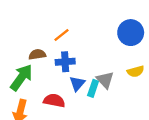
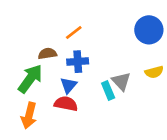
blue triangle: (77, 84) -> (69, 85), moved
cyan rectangle: (93, 88) -> (108, 91), turned -42

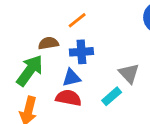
blue triangle: (69, 85) -> (71, 78), turned 36
cyan rectangle: (108, 91) -> (112, 96), moved, turned 72

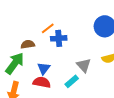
blue cross: (81, 52) -> (59, 38), moved
blue triangle: (71, 78) -> (44, 68), turned -40

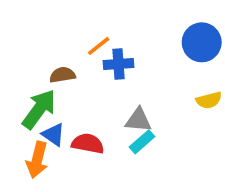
gray triangle: (84, 65) -> (138, 120), moved, turned -42
blue triangle: (44, 68) -> (53, 135), moved, turned -32

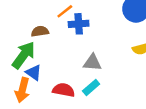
cyan rectangle: (142, 142) -> (91, 88), moved
red semicircle: (88, 144) -> (64, 90), moved

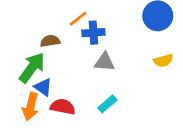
gray triangle: (92, 63) -> (105, 62), moved
red semicircle: (64, 90) -> (63, 107), moved

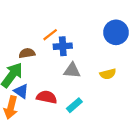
yellow semicircle: (163, 61) -> (108, 74), moved
red semicircle: (63, 107) -> (47, 97), moved

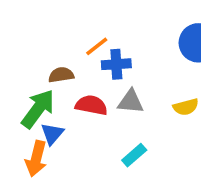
blue triangle: (21, 91) -> (52, 134), turned 35
red semicircle: (47, 97) -> (91, 105), moved

